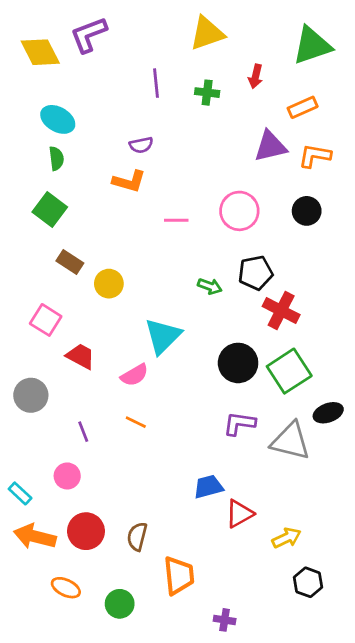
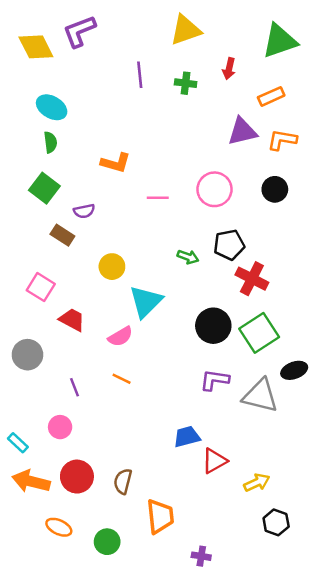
purple semicircle: (141, 145) -> (84, 211), moved
yellow circle: (109, 284) -> (112, 267), moved

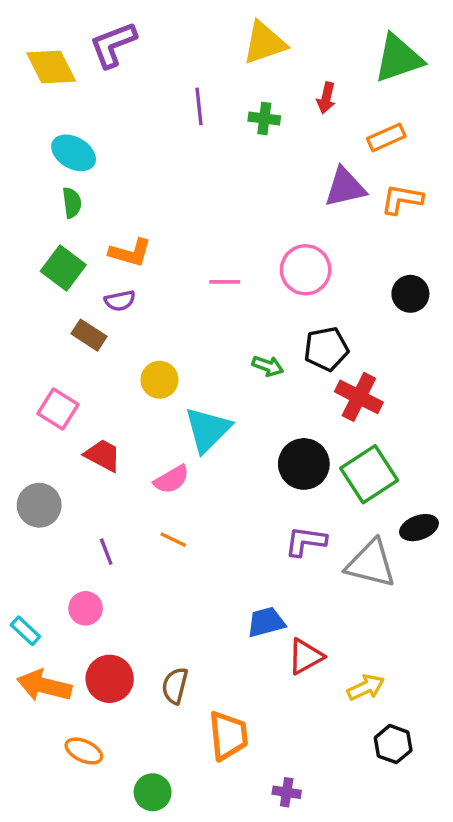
orange L-shape: (116, 163) -> (130, 253), moved
black circle: (275, 189) -> (410, 294), moved
green circle: (107, 542) -> (153, 792), moved

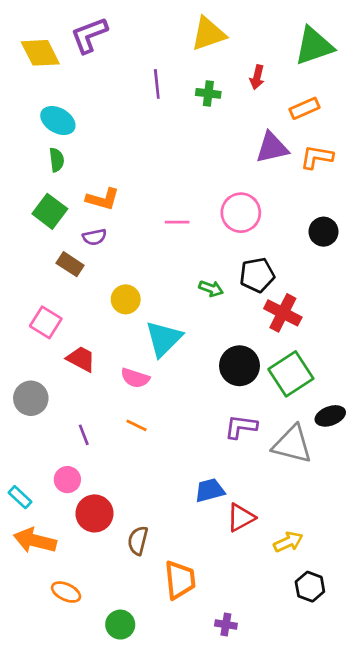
pink semicircle: (172, 479) -> (135, 378), turned 48
red circle: (110, 679) -> (94, 513), moved

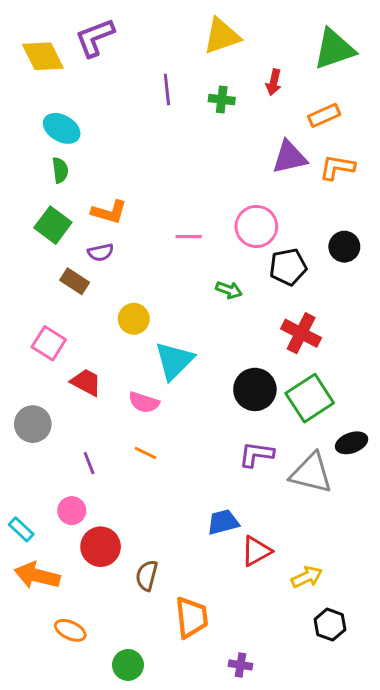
black pentagon: (257, 275) -> (288, 267), moved
green arrow: (211, 289) -> (229, 290), moved

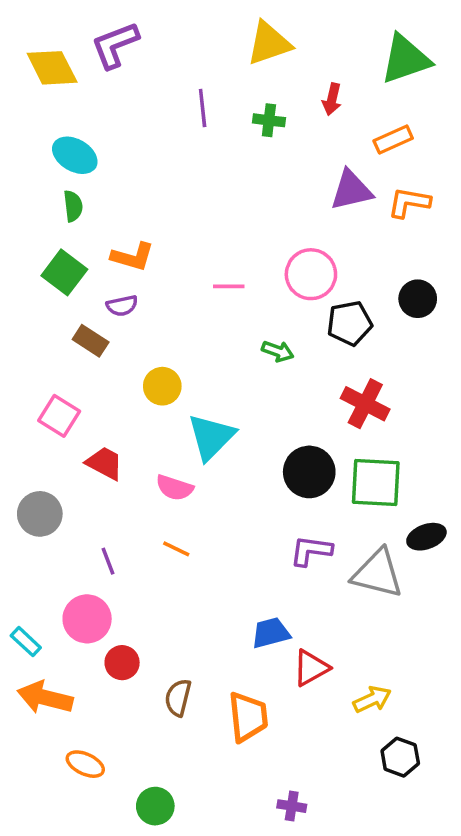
green square: (310, 398) -> (376, 482), turned 36
pink circle: (72, 511) -> (87, 619), size x1.4
red circle: (101, 547) -> (122, 663), size x0.7
orange trapezoid: (191, 617) -> (248, 717), moved

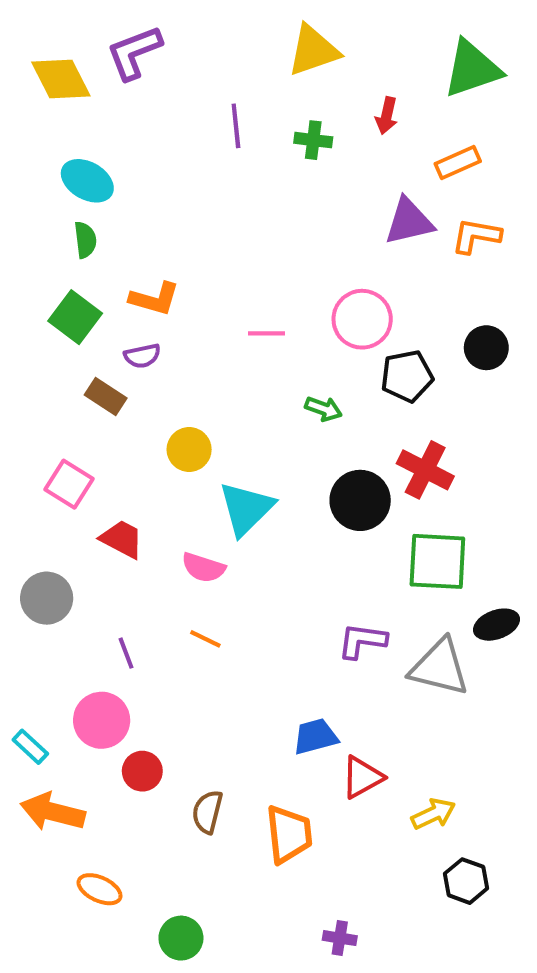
black circle: (309, 472) -> (360, 500), moved

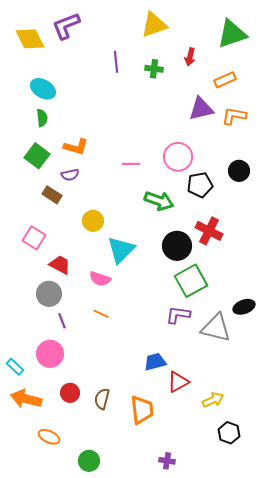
green arrow: (323, 409) -> (159, 201), size x1.6
green square: (437, 561) -> (191, 281), moved, turned -32
gray circle: (47, 598) -> (49, 294), moved
red circle: (142, 771) -> (70, 393), moved

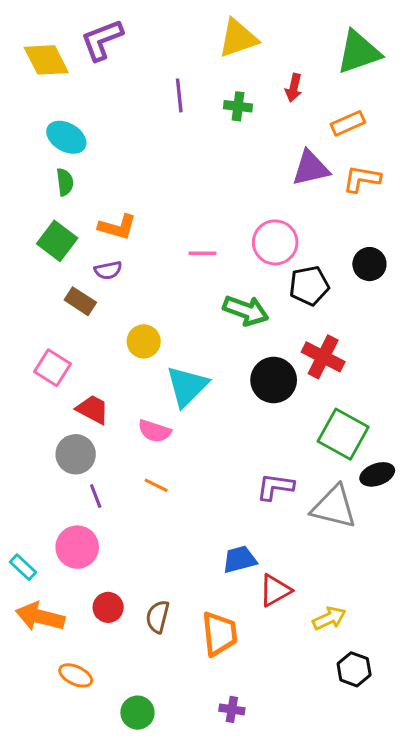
green square: (191, 281) -> (343, 434), moved, turned -32
purple cross: (167, 461) -> (232, 709), moved

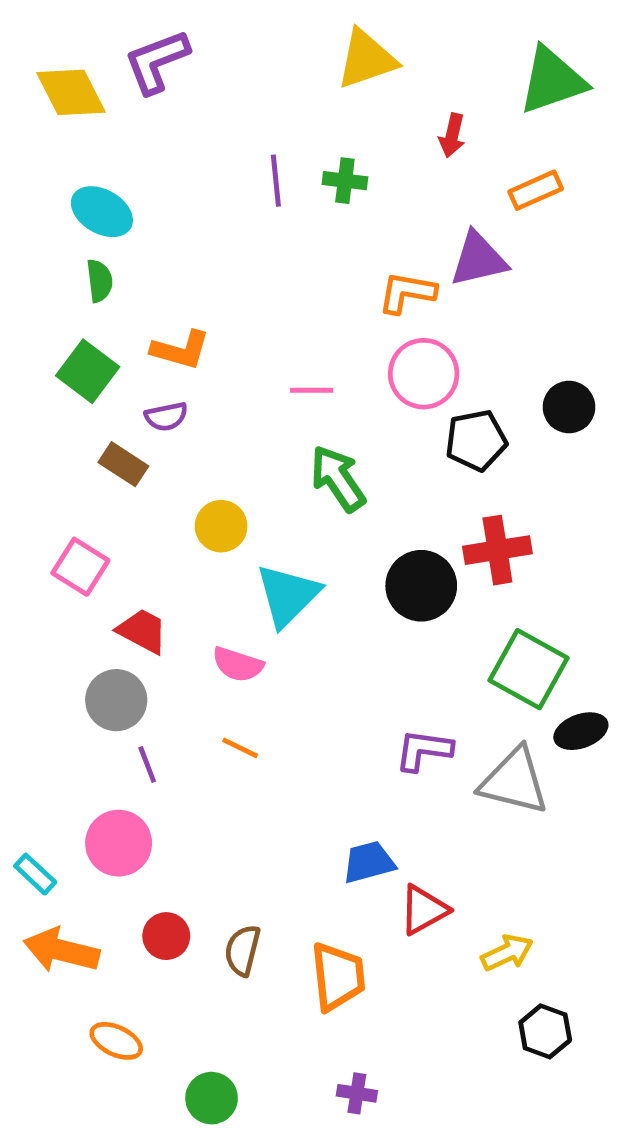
purple line: (179, 95) -> (276, 181), moved
green cross: (238, 106) -> (345, 181), moved
orange L-shape: (362, 179) -> (407, 293), moved
green arrow: (246, 310) -> (338, 479), moved, turned -144
red cross: (323, 357) -> (497, 550), turned -36

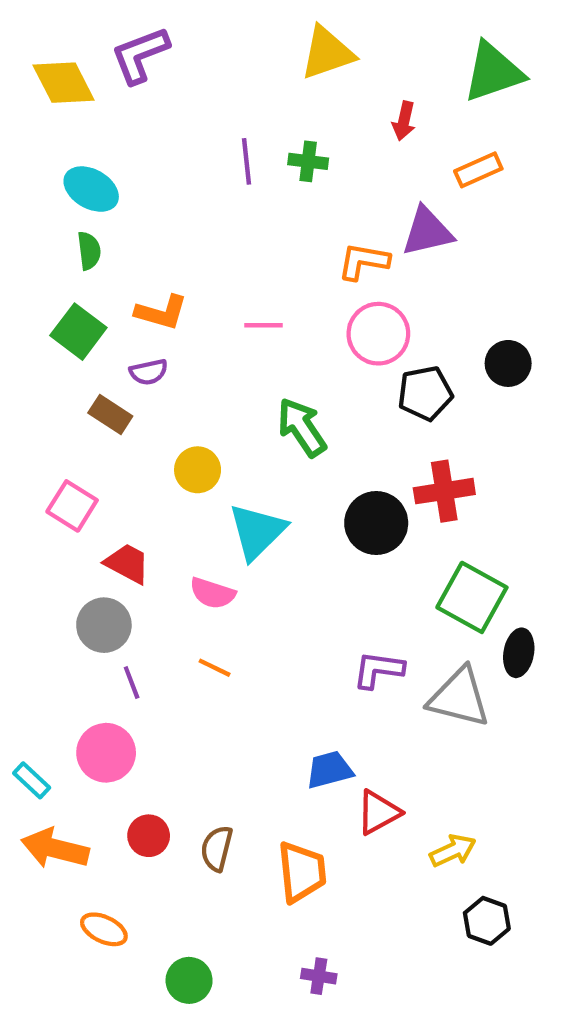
pink line: (312, 390) -> (263, 325), moved
black ellipse: (581, 731) -> (519, 653), turned -60

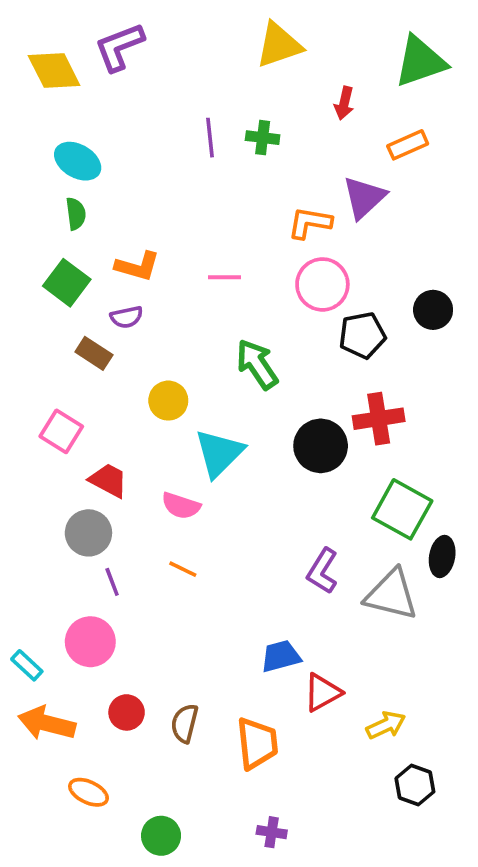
purple triangle: (427, 232) -> (364, 197), turned -30
purple L-shape: (378, 670) -> (322, 571), turned -66

